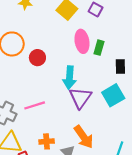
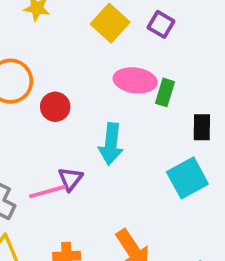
pink ellipse: (82, 41) -> (135, 80), turned -75
purple triangle: (80, 98) -> (70, 179), moved, size x0.6

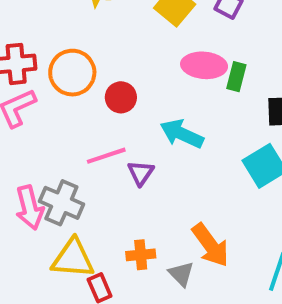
cyan arrow: (111, 144) -> (182, 134), turned 111
pink line: (47, 192) -> (106, 156), moved

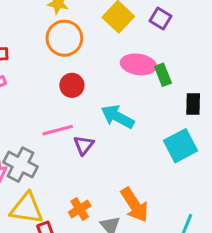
orange circle: (72, 73) -> (64, 38), moved
green rectangle: (236, 77) -> (163, 75), turned -40
orange cross: (141, 255) -> (80, 209), turned -30

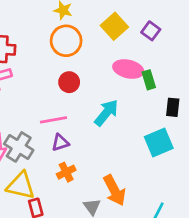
cyan arrow: (118, 117) -> (106, 113), turned 96
purple triangle: (84, 145) -> (60, 143), moved, turned 30
orange cross: (80, 209) -> (66, 172), moved

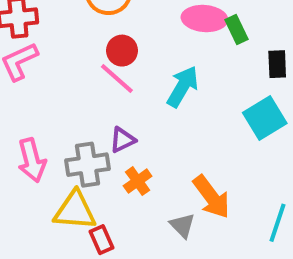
pink line: (54, 120) -> (117, 78), moved, turned 60
gray cross: (19, 147) -> (88, 165), moved, turned -32

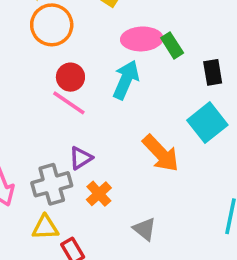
cyan arrow: (183, 87) -> (126, 80), moved
orange arrow: (211, 197) -> (161, 153), moved
yellow triangle: (75, 211) -> (45, 227), size x0.7

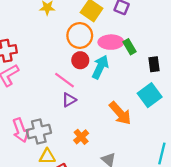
orange circle: (52, 25) -> (80, 36), moved
red circle: (70, 77) -> (80, 60), moved
purple triangle: (81, 158) -> (69, 100), moved
gray cross: (52, 184) -> (39, 131), moved

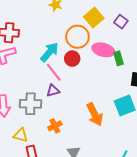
cyan arrow: (100, 67) -> (49, 52), moved
gray cross: (39, 131) -> (30, 104), moved

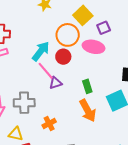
purple square: (121, 22) -> (104, 28), moved, turned 32
green rectangle: (118, 58) -> (87, 86), moved
purple triangle: (53, 91) -> (55, 83), moved

